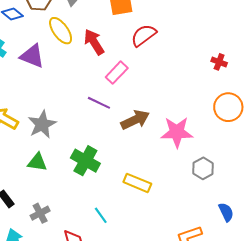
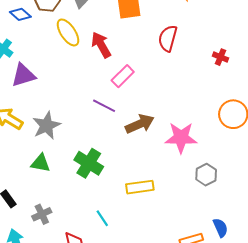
red semicircle: (144, 35) -> (168, 38), moved, turned -40
purple triangle: (32, 56) -> (23, 75), moved, turned -40
red cross: (219, 62) -> (221, 57), moved
yellow rectangle: (137, 183) -> (140, 187), turned -32
blue semicircle: (226, 212) -> (220, 228), moved

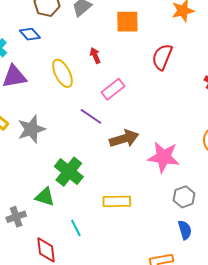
blue diamond: (20, 14) -> (30, 34), moved
yellow ellipse: (68, 32) -> (62, 73), moved
red arrow: (101, 45) -> (95, 56), size x0.6
green triangle: (41, 163) -> (45, 197), moved
blue semicircle: (220, 228) -> (185, 230), moved

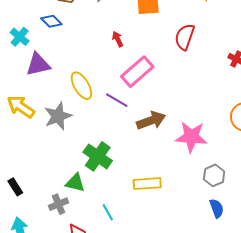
yellow ellipse: (62, 73) -> (81, 86), moved
pink rectangle: (113, 89) -> (137, 72), size x1.4
gray cross: (16, 217) -> (59, 204), moved

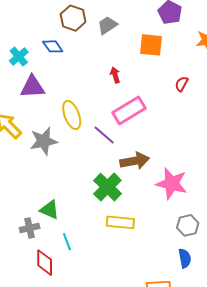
red semicircle: (185, 37) -> (182, 84), size x0.6
green cross: (98, 156) -> (107, 187), moved
cyan line: (108, 212) -> (67, 242), moved

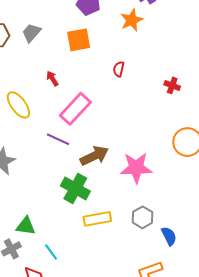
yellow ellipse: (72, 115) -> (18, 105), moved
gray hexagon: (188, 225) -> (142, 217), moved

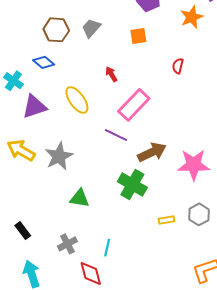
orange square: (79, 40) -> (138, 36), size x0.7
yellow rectangle: (97, 219) -> (166, 220), moved, size x0.6
green triangle: (26, 226) -> (80, 198), moved
cyan line: (51, 252) -> (107, 248), turned 48

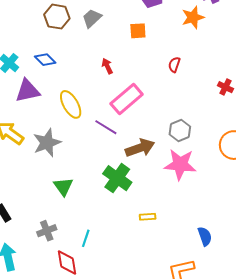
blue diamond: (44, 62) -> (45, 60), moved
yellow ellipse: (77, 100) -> (71, 104), moved
green triangle: (80, 198) -> (63, 187), turned 40
gray hexagon: (199, 214) -> (180, 130), moved

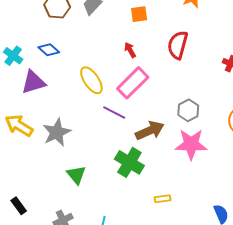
red semicircle: (174, 65) -> (178, 45), size x1.8
red arrow: (107, 66) -> (130, 50), moved
yellow ellipse: (71, 104) -> (91, 80), moved

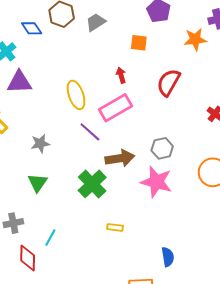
blue diamond: (49, 50) -> (32, 28), moved
gray star: (57, 132) -> (40, 143), moved, size x0.7

